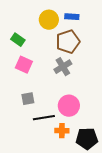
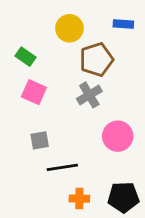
blue rectangle: (72, 17) -> (123, 24), moved
pink circle: (69, 106) -> (118, 136), moved
orange cross: (62, 131) -> (79, 199), moved

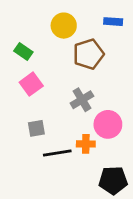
pink square: (34, 92) -> (31, 84), turned 30
gray cross: (89, 95) -> (82, 100), moved
orange cross: (79, 199) -> (86, 144), moved

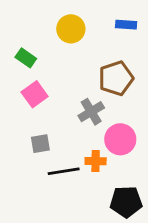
brown pentagon: (88, 54) -> (116, 78), moved

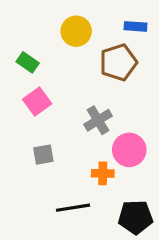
brown pentagon: (116, 78) -> (118, 62), moved
black line: (64, 171) -> (73, 208), moved

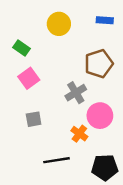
brown pentagon: (118, 62) -> (99, 64), moved
orange cross: (103, 173) -> (79, 134), turned 35

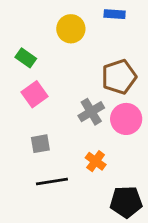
blue rectangle: (105, 20) -> (115, 14), moved
pink circle: (100, 116) -> (126, 119), moved
black line: (56, 160) -> (52, 182), moved

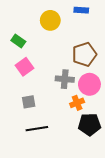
gray cross: (91, 112) -> (65, 79), turned 36
orange cross: (96, 161) -> (77, 103), moved, turned 32
black pentagon: (126, 202) -> (89, 124), moved

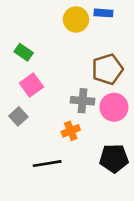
yellow circle: (50, 20) -> (76, 19), moved
gray square: (29, 102) -> (18, 116), moved, turned -32
orange cross: (77, 103) -> (71, 131), moved

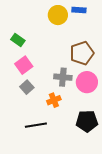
gray square: (18, 116) -> (27, 87), moved

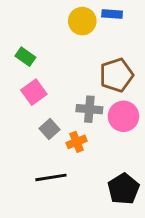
gray square: (27, 87) -> (50, 129), moved
black pentagon: (87, 121) -> (123, 189), moved, turned -30

